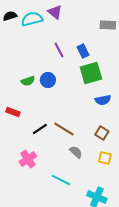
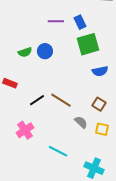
purple line: (59, 50) -> (56, 21), turned -63
gray semicircle: (76, 152) -> (81, 122), moved

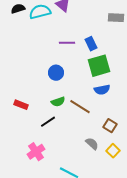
green semicircle: (25, 52) -> (58, 102), moved
blue semicircle: (100, 71) -> (102, 90), moved
brown line: (61, 100) -> (80, 107), moved
yellow square: (102, 129) -> (113, 151), turned 32

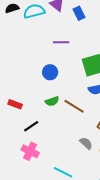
blue rectangle: (91, 44) -> (79, 13), moved
black line: (48, 122) -> (31, 126), moved
pink cross: (36, 152) -> (30, 151), turned -30

